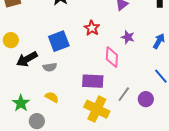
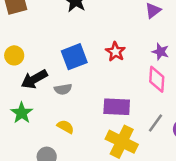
red star: (92, 28) -> (115, 52), moved
pink diamond: (112, 57) -> (157, 79), moved
green star: (21, 103) -> (22, 113), moved

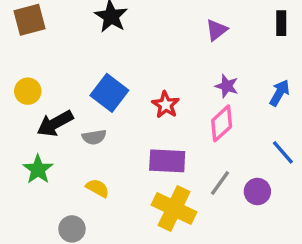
red star: (115, 52) -> (166, 105), moved
blue square: (74, 57) -> (109, 93), turned -32
pink diamond: (157, 79) -> (222, 123), turned 44

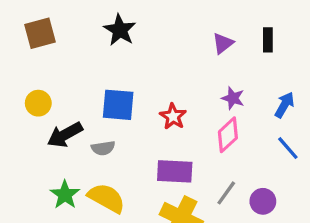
black rectangle: (281, 23) -> (268, 40), moved
blue square: (109, 93) -> (118, 105), turned -32
blue line: (283, 152) -> (288, 148), moved
green star: (38, 169) -> (65, 195), moved
yellow semicircle: (97, 188) -> (106, 198), size x1.6

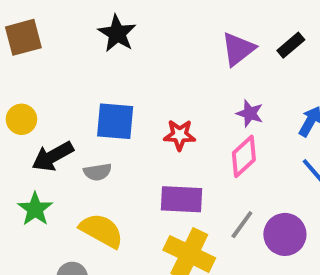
black rectangle: (268, 40) -> (291, 45), turned 50
purple triangle: (223, 43) -> (238, 49), size x1.4
red star: (173, 116) -> (180, 135), turned -30
green star: (65, 195) -> (35, 209), moved
purple circle: (263, 201) -> (285, 234), size x1.4

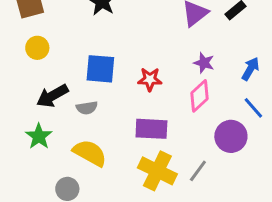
yellow circle: (21, 119) -> (37, 48), moved
gray line: (242, 225) -> (198, 171), moved
purple circle: (285, 234) -> (231, 136), moved

